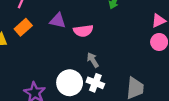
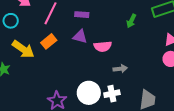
gray arrow: (93, 60) -> (120, 69), moved, turned 112
white cross: (95, 83) -> (112, 94), turned -35

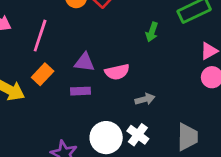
purple rectangle: (82, 15) -> (80, 91), moved
white cross: (112, 94) -> (138, 135), turned -35

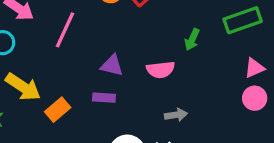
pink semicircle: (117, 72) -> (161, 70), moved
orange rectangle: (43, 74) -> (58, 110), moved

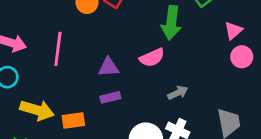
green arrow: (192, 40) -> (171, 23), size x1.6
orange rectangle: (58, 110) -> (73, 120), turned 50

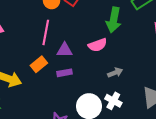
pink line: (58, 49) -> (46, 32), moved
orange rectangle: (73, 120) -> (39, 64), moved, turned -35

